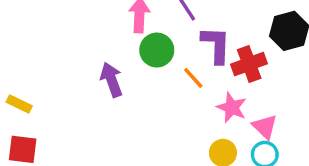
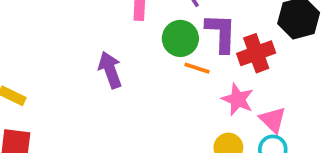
green circle: (157, 50) -> (180, 38), moved
orange line: (193, 78) -> (197, 68), turned -30

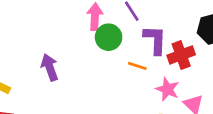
green circle: (180, 38) -> (109, 37), moved
purple arrow: (110, 70) -> (50, 67), moved

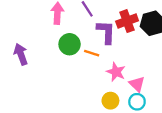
green circle: (109, 37) -> (70, 44), moved
red cross: (181, 55) -> (127, 21), moved

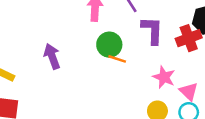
red cross: (127, 21) -> (189, 38), moved
orange line: (92, 53) -> (117, 59), moved

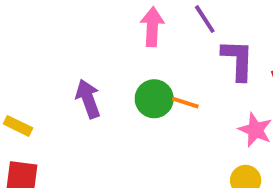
green circle: (109, 45) -> (154, 99), moved

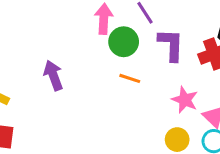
green circle: (154, 99) -> (124, 42), moved

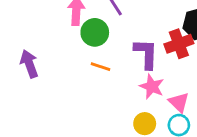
purple L-shape: (171, 45) -> (146, 54), moved

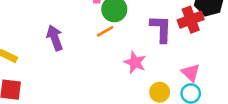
orange line: (100, 67) -> (105, 31), moved, turned -48
pink star: (152, 87) -> (135, 62), moved

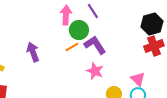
red cross: (191, 20) -> (154, 46), moved
purple L-shape: (161, 29) -> (95, 45), moved, turned -35

